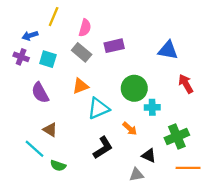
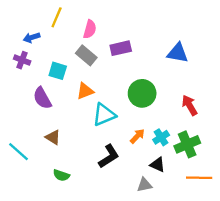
cyan square: (48, 59) -> (58, 71), moved
red arrow: (186, 84) -> (190, 105), moved
cyan cross: (152, 107) -> (161, 137), moved, turned -32
orange arrow: (130, 129) -> (137, 136), turned -88
cyan line: (35, 149) -> (19, 152), moved

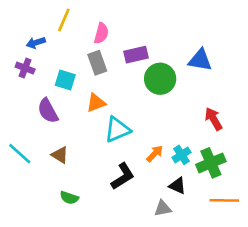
gray rectangle: (86, 55) -> (97, 63), turned 30
green circle: (142, 93) -> (160, 79), moved
cyan line: (19, 152) -> (20, 154), moved

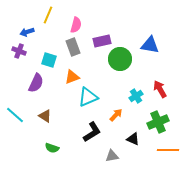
purple semicircle: (48, 111) -> (36, 83), turned -126
cyan cross: (181, 155) -> (136, 96), moved
gray triangle: (163, 208) -> (112, 156), moved

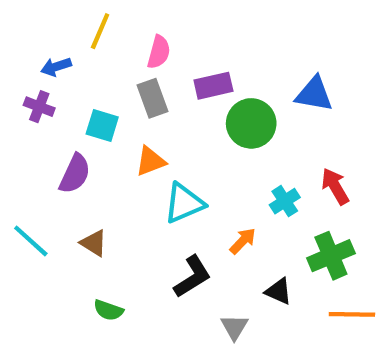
gray triangle: (112, 156) -> (234, 327), turned -48

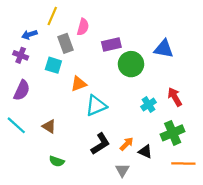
gray rectangle: (153, 98) -> (65, 43), moved
purple semicircle: (75, 174) -> (22, 90), moved
orange arrow: (243, 241) -> (127, 144), moved

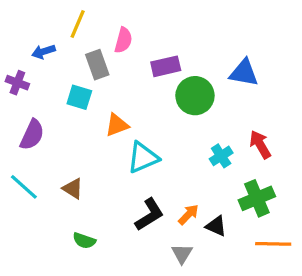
purple cross: (21, 55) -> (17, 83), moved

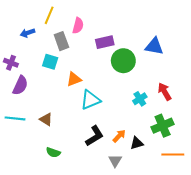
purple cross: (17, 83) -> (11, 63), moved
cyan line: (24, 187) -> (15, 118), turned -36
black triangle: (216, 226) -> (137, 143), turned -40

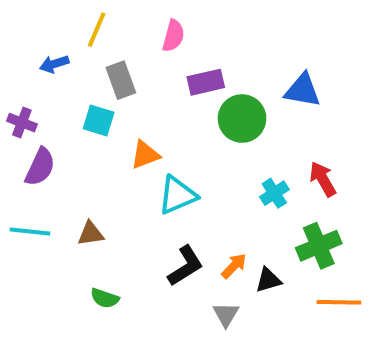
pink semicircle: (78, 26) -> (173, 36), moved
brown triangle: (46, 119) -> (91, 234), turned -40

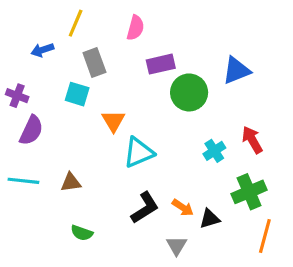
blue triangle: (303, 90) -> (236, 70), turned -32
orange triangle: (145, 155) -> (113, 121), turned -40
orange arrow: (234, 266) -> (183, 208), turned 80
orange line: (339, 302) -> (265, 236), turned -76

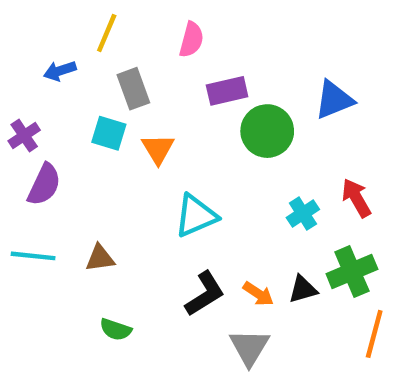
purple cross: (17, 96) -> (24, 135), turned 35
orange triangle: (113, 121) -> (158, 149), moved
black triangle: (210, 219) -> (303, 289), moved
gray triangle: (176, 246) -> (249, 347), size x1.4

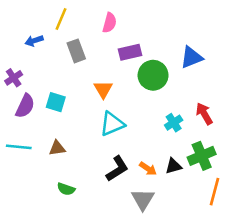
cyan square: (109, 133) -> (56, 102), moved
orange triangle: (158, 149) -> (103, 89), moved

